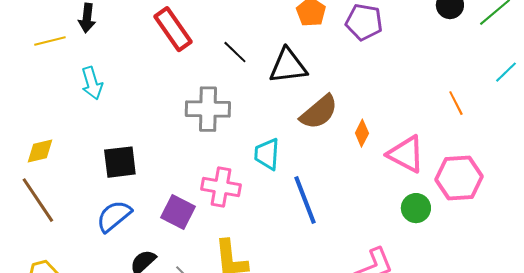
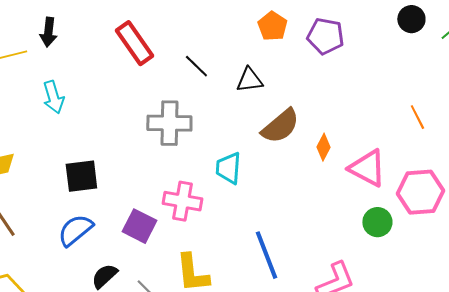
black triangle: (288, 66) -> (249, 80), size x0.7
blue line: (305, 200) -> (266, 255), moved

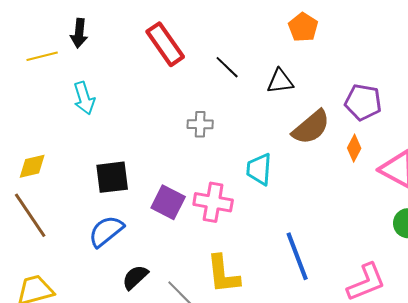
purple pentagon: (325, 36) -> (363, 102), moved
gray cross: (169, 123) -> (200, 124), size x0.6
purple square: (139, 226) -> (168, 202), moved

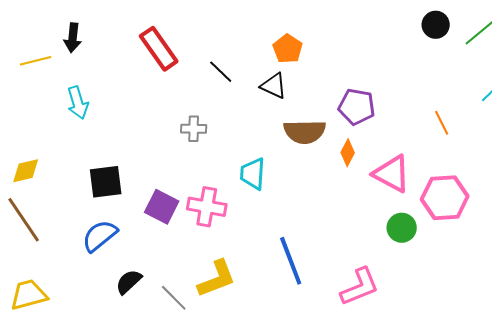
orange pentagon: (303, 27) -> (288, 49), moved
black triangle: (280, 81) -> (274, 86), turned 32
brown semicircle: (311, 127) -> (305, 132), turned 39
yellow L-shape: (223, 274) -> (217, 279), turned -105

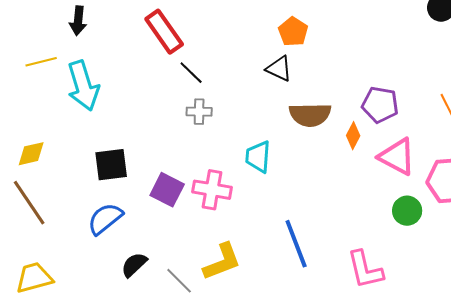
yellow line: (36, 61) -> (41, 62), moved
black line: (221, 72) -> (191, 73), moved
cyan arrow: (78, 103) -> (83, 86), size x1.5
purple pentagon: (357, 107) -> (380, 105), moved
pink L-shape: (360, 287) -> (365, 270), turned 99

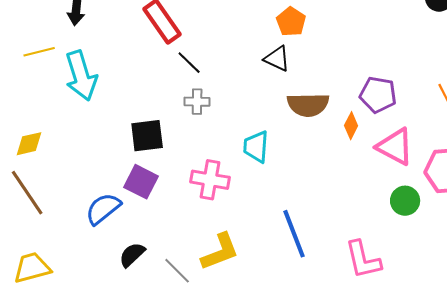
black square: (111, 165) -> (147, 136), moved
purple square: (167, 190) -> (141, 182), moved

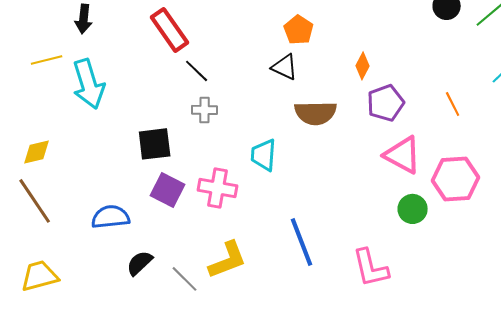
purple pentagon: (378, 95) -> (386, 103), turned -30
orange diamond: (351, 126) -> (363, 66), moved
purple square: (141, 182) -> (168, 190), moved
blue semicircle: (103, 209) -> (111, 217), turned 33

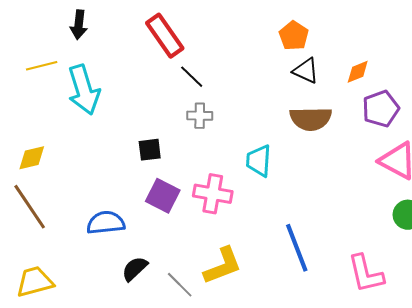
orange diamond: (363, 66) -> (358, 72), turned 40
black triangle: (285, 67) -> (306, 71), moved
black square: (155, 144) -> (150, 150), size x0.7

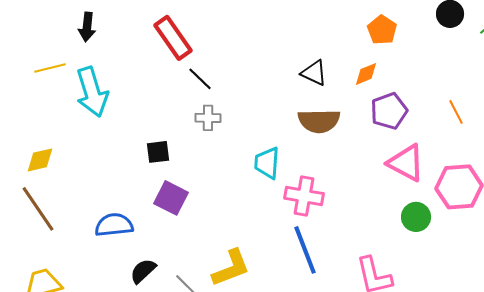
orange pentagon: (294, 36) -> (382, 30), moved
pink cross: (213, 194) -> (304, 196), moved

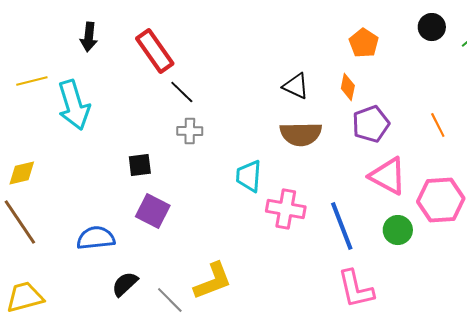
black arrow: (87, 27) -> (89, 37), moved
orange diamond: (366, 74) -> (348, 87), turned -56
blue line: (305, 250) -> (342, 226), moved

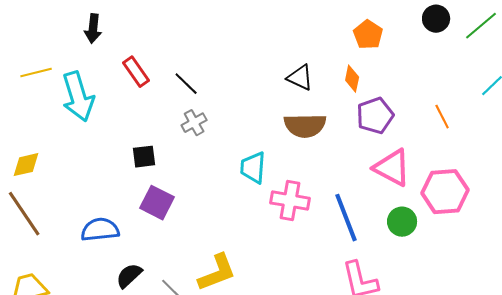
red rectangle: (155, 51) -> (136, 72), moved, size x0.7
gray cross: (190, 131) -> (194, 123), turned -30

